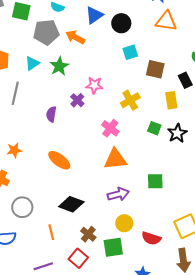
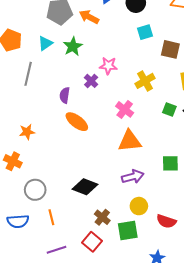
orange ellipse: (59, 160) -> (77, 122), moved
orange line: (51, 232) -> (51, 217), moved

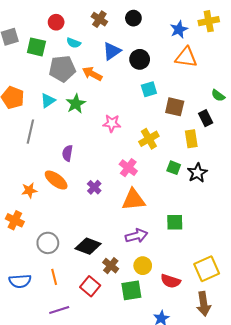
purple cross: (91, 81) -> (94, 187), moved
orange ellipse: (77, 122) -> (56, 180), moved
gray circle: (35, 190) -> (48, 243), moved
brown cross: (102, 217) -> (111, 266), moved
red square: (92, 242) -> (90, 286), moved

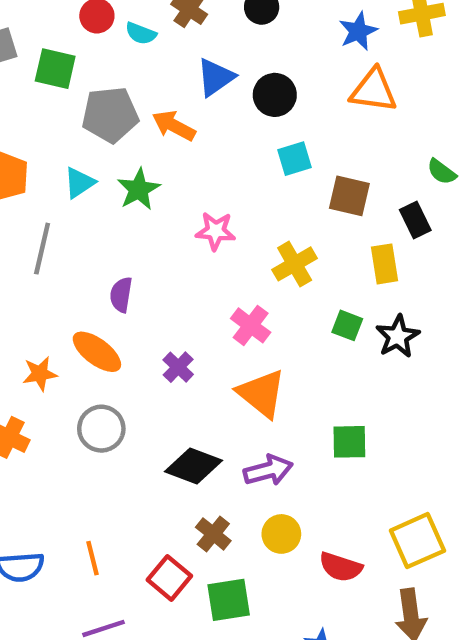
cyan semicircle: (74, 43) -> (141, 33), moved
orange triangle: (133, 200) -> (262, 393), turned 45
gray circle: (48, 243) -> (101, 429), moved
black diamond: (88, 246) -> (194, 466), moved
green square: (131, 290) -> (229, 600), moved

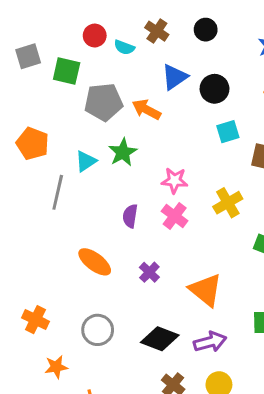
cyan triangle: (79, 183) -> (86, 161), moved
purple semicircle: (121, 295) -> (130, 216), moved
pink cross: (251, 325) -> (175, 216), moved
orange star: (40, 374) -> (56, 367), moved
gray circle: (101, 429) -> (98, 330), moved

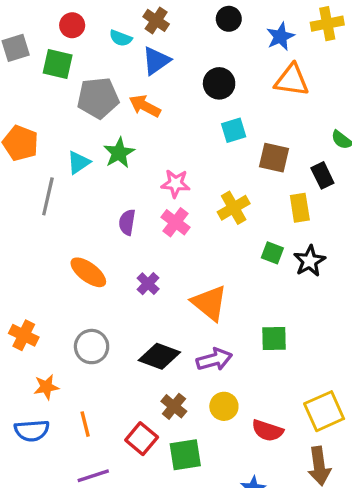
black circle: (206, 30) -> (229, 19), moved
red circle: (95, 36) -> (72, 25), moved
blue triangle: (175, 77) -> (156, 61), moved

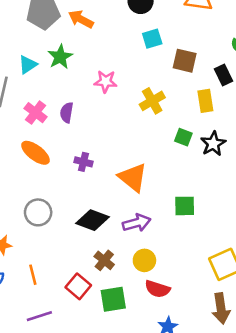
pink cross: (175, 222) -> (35, 113), moved
purple cross: (148, 284) -> (83, 162), turned -30
red semicircle: (268, 431) -> (157, 289), moved

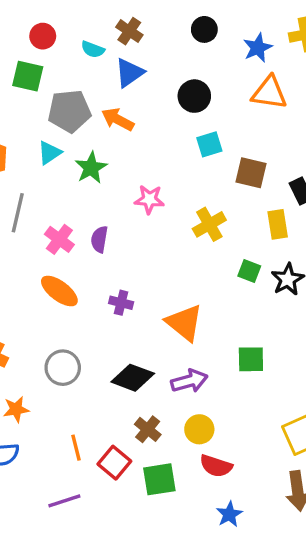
cyan triangle: (28, 65) -> (49, 153), moved
orange line: (33, 275) -> (76, 448), moved

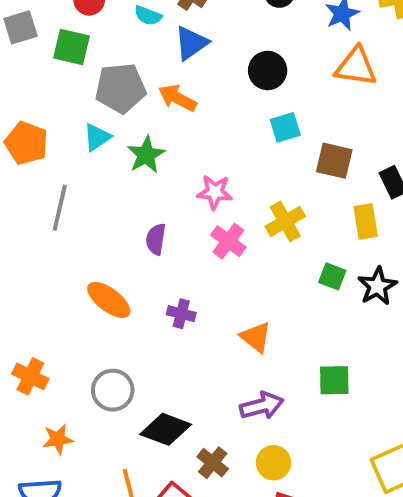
pink cross: (59, 239) -> (228, 241), moved
orange triangle: (184, 323) -> (256, 337), size x0.7
black diamond: (133, 378) -> (166, 429), moved

